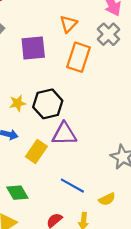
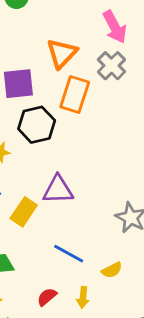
orange triangle: (68, 24) -> (62, 53), size x1.4
black hexagon: (48, 104) -> (37, 125), moved

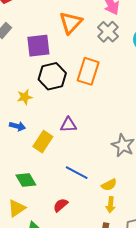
orange rectangle: (75, 95) -> (88, 71), moved
purple triangle: (58, 190) -> (68, 125), size x0.7
yellow arrow: (83, 297) -> (111, 205), moved

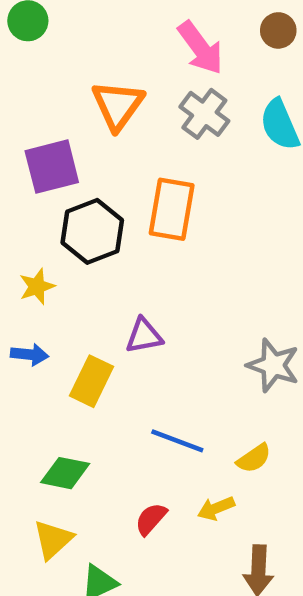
green diamond: (26, 180) -> (65, 473), turned -40
yellow arrow: (111, 205) -> (216, 508), moved, turned 70

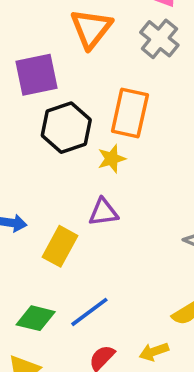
yellow star: (37, 287) -> (112, 159), moved
blue line: (177, 441) -> (89, 312), moved, turned -60

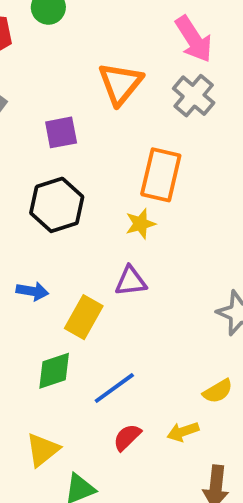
purple square: (37, 75) -> (61, 132), size x0.7
black hexagon: (66, 128) -> (57, 205), moved
green diamond: (36, 318) -> (54, 371), moved, turned -33

